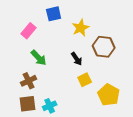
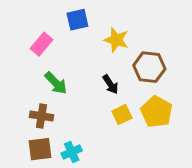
yellow star: (81, 28) -> (116, 40), turned -30
brown cross: (29, 81) -> (41, 116), turned 35
yellow pentagon: (109, 95) -> (156, 112), moved

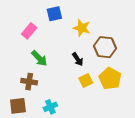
brown square: (40, 149) -> (18, 106), moved

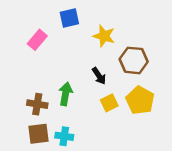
green arrow: (39, 58) -> (66, 94), moved, turned -126
brown square: (18, 106) -> (39, 134), moved
cyan cross: (50, 107) -> (64, 136), turned 32

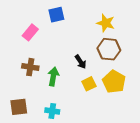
yellow star: (104, 36) -> (106, 23), moved
brown cross: (37, 104) -> (30, 67), moved
brown square: (39, 134) -> (19, 107), moved

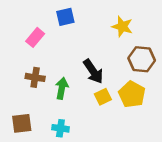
brown hexagon: (109, 49) -> (142, 59), moved
black arrow: (81, 62) -> (93, 71), size x1.5

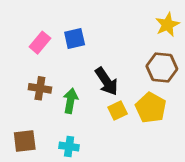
blue square: (65, 17) -> (75, 38), moved
yellow star: (122, 27) -> (167, 25), moved, turned 30

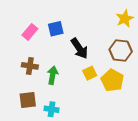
black arrow: (106, 81) -> (79, 48), moved
yellow square: (118, 110) -> (90, 73), moved
brown square: (25, 141) -> (28, 100), moved

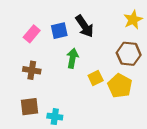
black arrow: (79, 48) -> (85, 26), moved
green arrow: (53, 75) -> (72, 58), moved

